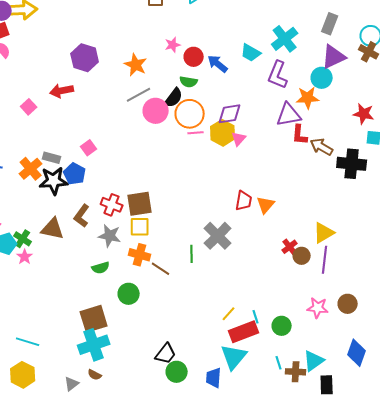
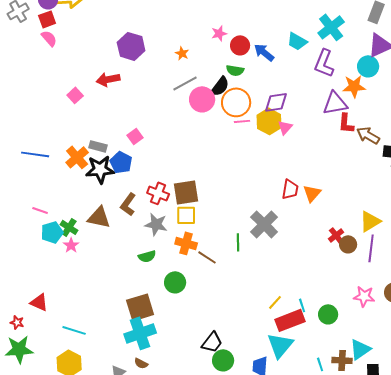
orange star: (136, 65) -> (182, 53), size x0.6
cyan line: (279, 363) -> (320, 364), moved

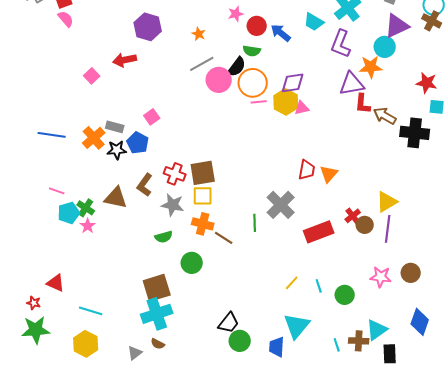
pink triangle: (285, 127) -> (302, 108), turned 35
black star: (100, 169) -> (117, 150), size x0.7
red rectangle: (290, 320) -> (319, 232), moved

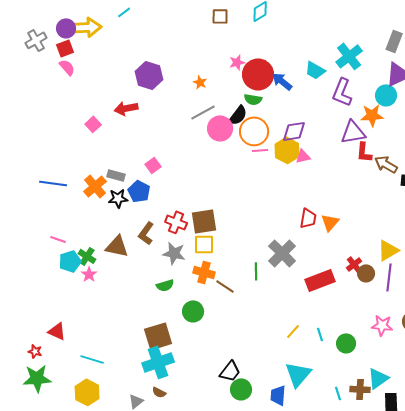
red circle: (257, 26) -> (258, 74), size x1.6

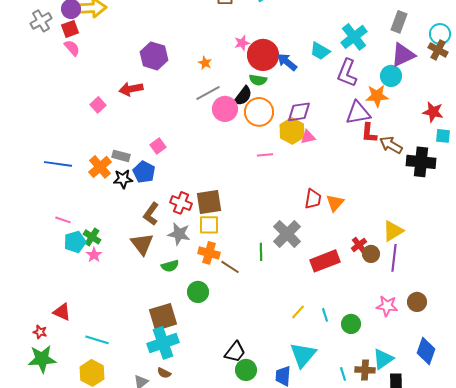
pink line: (260, 150) -> (265, 155), moved
brown triangle: (117, 246) -> (142, 244), moved, turned 40

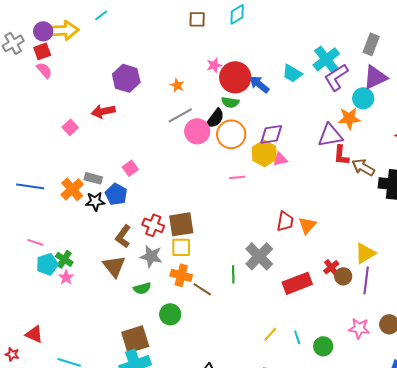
purple L-shape: (347, 73) -> (336, 77), moved, turned 36

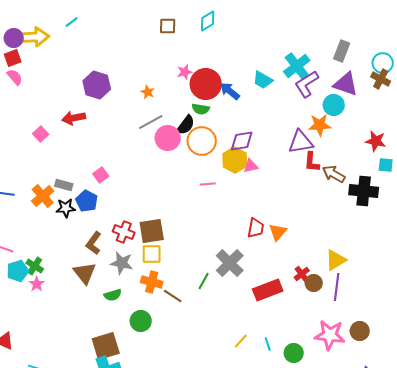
purple triangle: (375, 77) -> (346, 84), turned 44
green line: (233, 274) -> (204, 281), turned 30
pink star: (359, 328) -> (330, 335), size x1.4

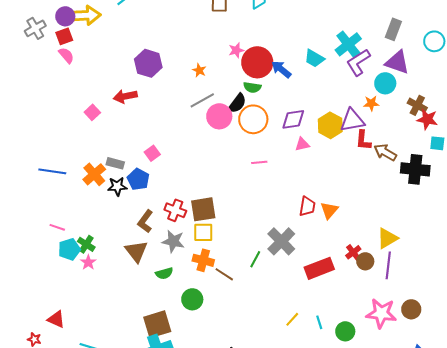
brown cross: (381, 79) -> (417, 105), moved
orange star: (320, 125) -> (371, 103), size x0.7
yellow hexagon: (235, 160) -> (330, 125), moved

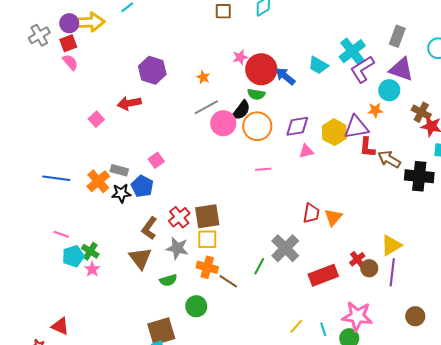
red cross: (175, 210) -> (179, 217), turned 30
pink star: (381, 313) -> (357, 316), moved

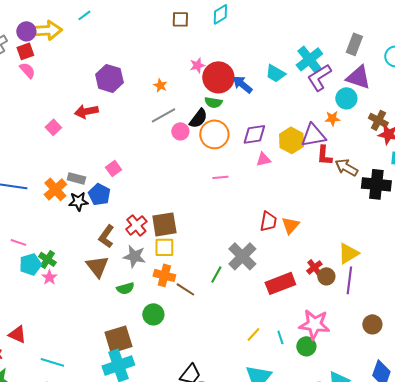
pink circle: (223, 123) -> (180, 131), size x0.7

